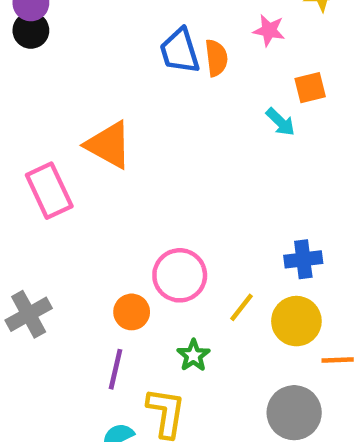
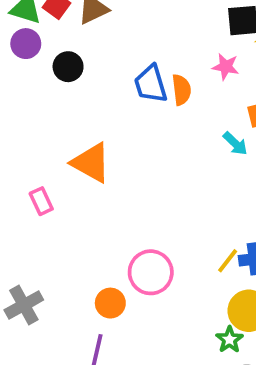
black circle: (31, 30) -> (68, 67), moved
pink rectangle: (49, 191) -> (41, 201), size x0.6
yellow line: (241, 307) -> (228, 261), moved
green star: (193, 355) -> (229, 340), moved

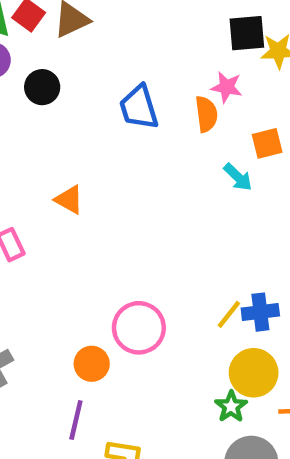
orange semicircle: (181, 90) -> (206, 114), moved
orange triangle: (91, 163) -> (69, 200), size x0.6

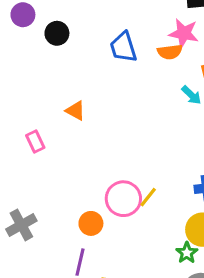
pink star: (227, 87) -> (184, 33), size x1.4
orange semicircle: (206, 114) -> (170, 52), turned 90
yellow line: (229, 314) -> (148, 197), moved

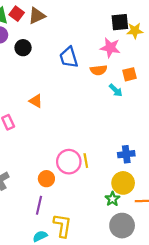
orange semicircle: (170, 52) -> (99, 70), moved
yellow line: (148, 197) -> (86, 161), turned -48

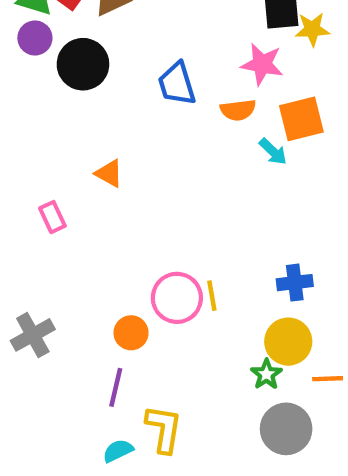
black circle: (23, 48) -> (83, 64), size x1.5
orange square: (129, 74) -> (301, 119), size x1.5

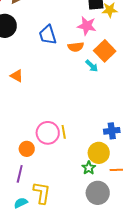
orange square: (301, 119) -> (105, 51), turned -30
blue cross: (295, 283) -> (112, 131), moved

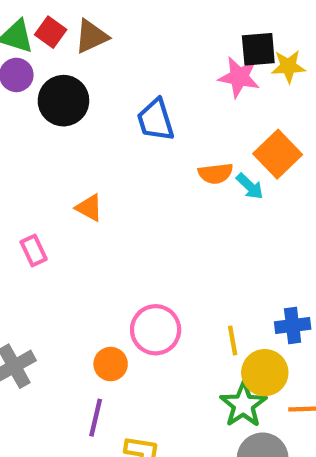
pink star: (87, 26) -> (239, 77), moved
orange semicircle: (76, 47) -> (216, 173), moved
yellow line: (64, 132) -> (233, 340), moved
green star: (89, 168) -> (243, 405), size x1.5

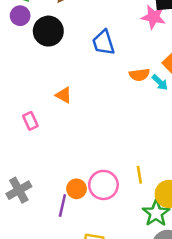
pink circle: (156, 330) -> (103, 185), moved
yellow line: (233, 340) -> (139, 175), moved
purple line: (96, 418) -> (62, 205), moved

